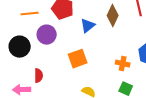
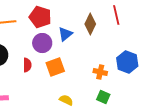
purple circle: (47, 35) -> (42, 43), moved
red semicircle: (39, 76) -> (27, 65), moved

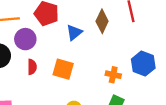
purple circle: (42, 43) -> (25, 39), moved
orange square: (55, 67) -> (63, 69), turned 36

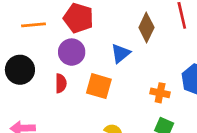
blue triangle: (74, 32) -> (121, 53), moved
purple circle: (25, 39) -> (72, 52), moved

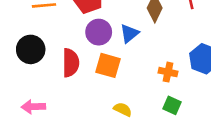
purple circle: (72, 52) -> (99, 32), moved
red semicircle: (61, 83) -> (71, 63), size x1.5

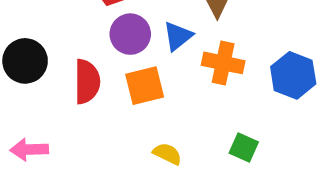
orange square: (108, 65) -> (145, 86), turned -30
orange cross: (168, 72) -> (223, 63), moved, size x1.4

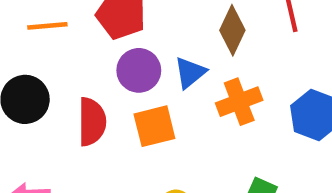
orange cross: (223, 63) -> (239, 102), turned -33

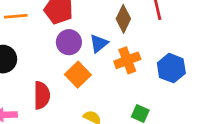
red semicircle: (92, 122) -> (42, 95), moved
orange square: (154, 126) -> (78, 75), turned -30

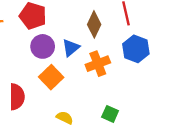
blue hexagon: (171, 68) -> (136, 49), moved

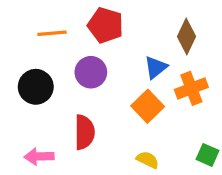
purple circle: (43, 46) -> (91, 72), moved
orange square: (51, 77) -> (148, 106), moved

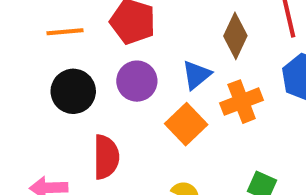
purple circle: (91, 72) -> (137, 81), moved
black circle: (36, 87) -> (73, 91), moved

